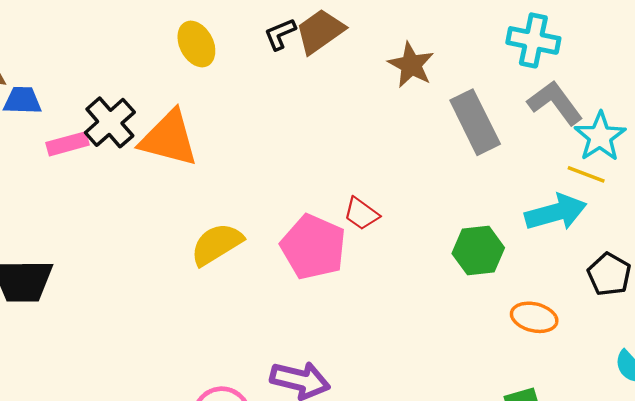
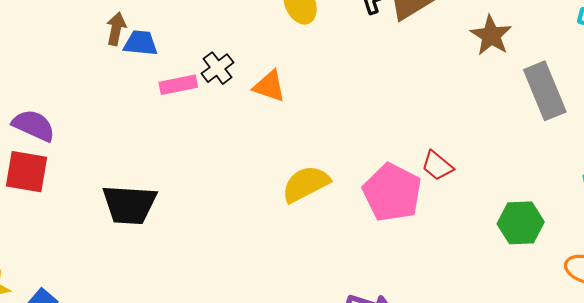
black cross: (110, 122) -> (218, 68), size x0.7
orange triangle: (169, 138) -> (269, 86), size x0.6
green hexagon: (478, 251) -> (521, 223), moved

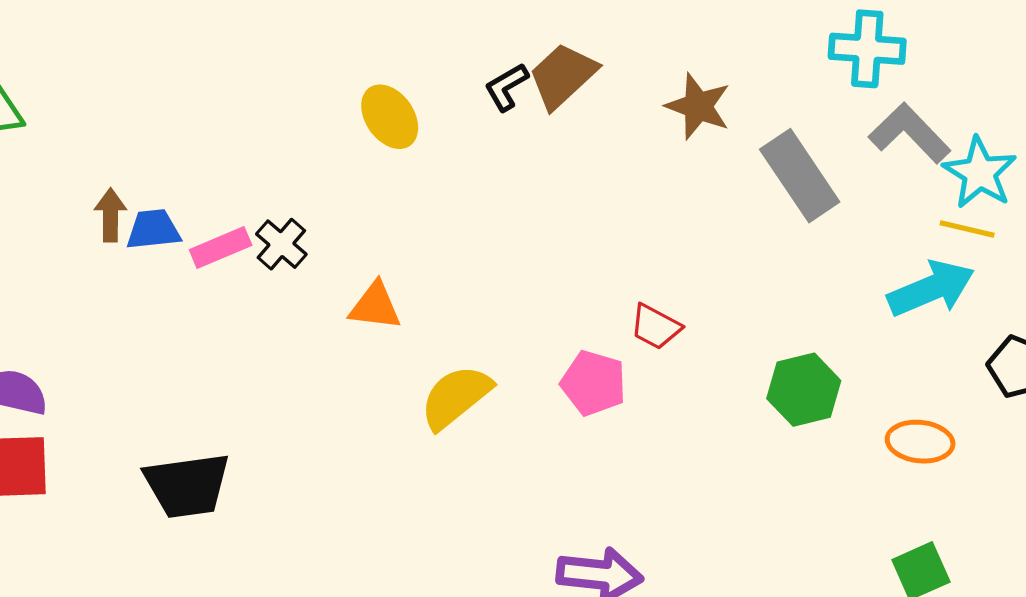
pink rectangle: (178, 85) -> (221, 247), moved
orange triangle: (269, 86) -> (375, 306), moved
pink pentagon: (392, 193) -> (593, 383), size x0.7

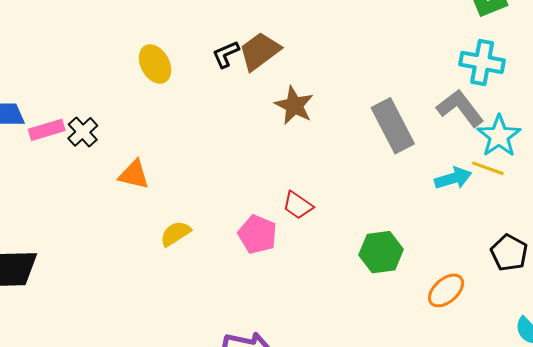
cyan cross: (867, 49) -> (482, 62), moved
brown star: (698, 106) -> (294, 105), moved
cyan arrow: (931, 288) -> (453, 178), moved, size x0.7
yellow semicircle: (456, 397) -> (175, 234), size x0.7
orange ellipse: (920, 442) -> (446, 290), turned -54

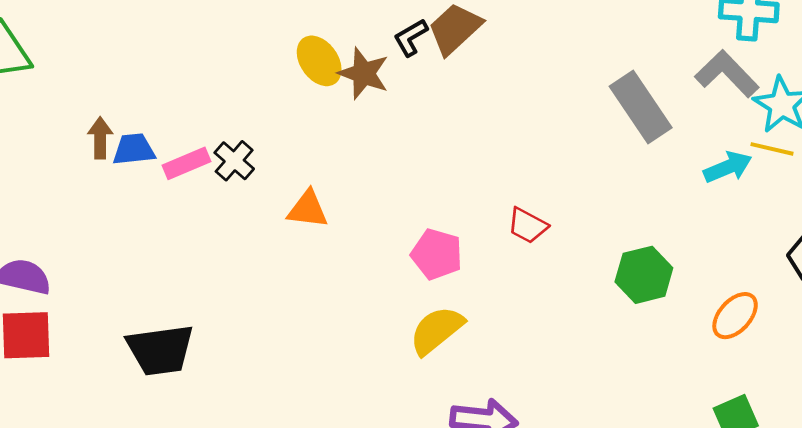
brown star: (294, 105) -> (364, 73), moved
yellow semicircle: (175, 234) -> (437, 330), moved, size x1.4
pink pentagon: (258, 234) -> (437, 254), moved

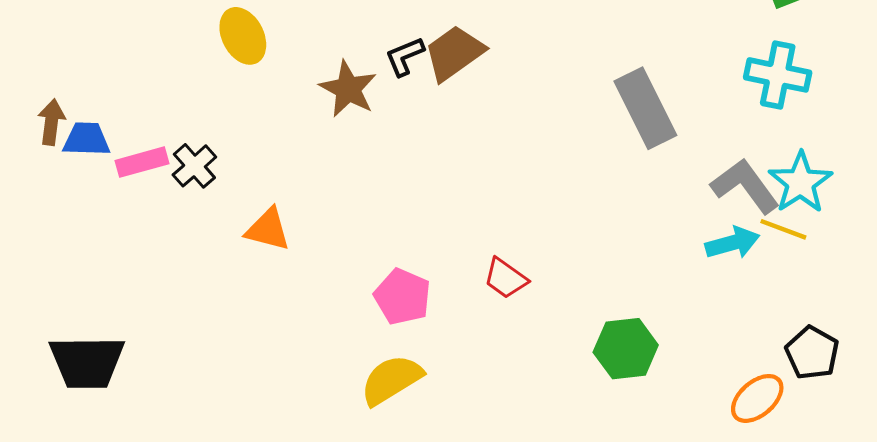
yellow ellipse: (319, 61) -> (243, 36), moved
gray L-shape: (727, 74) -> (745, 186), moved
gray rectangle: (641, 107) -> (645, 108), moved
orange ellipse: (735, 316) -> (757, 398), moved

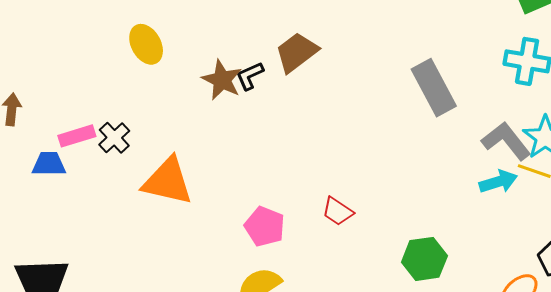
black L-shape: (405, 56) -> (250, 76), moved
blue trapezoid: (86, 139) -> (49, 164), moved
orange triangle: (268, 229) -> (168, 181), size x1.6

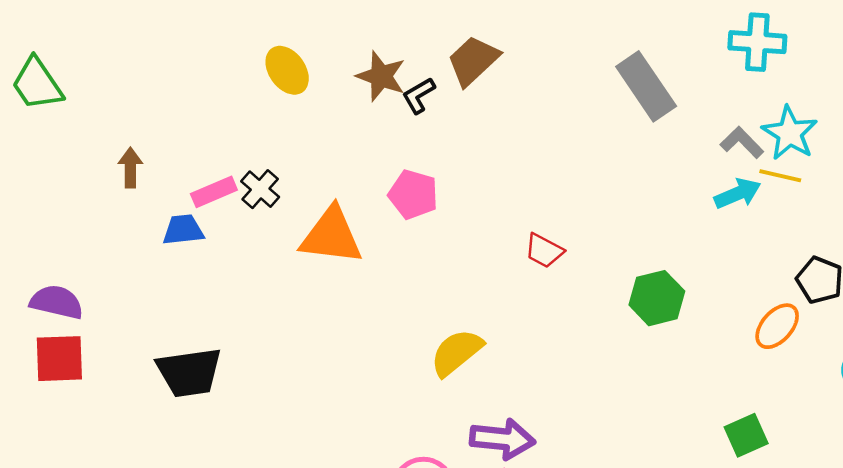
brown star: (222, 80) -> (381, 76), moved
gray L-shape: (506, 141) -> (742, 143), size x0.7
pink pentagon: (265, 226) -> (413, 194), moved

